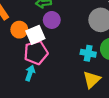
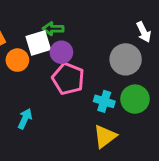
white square: (35, 35) -> (38, 43), moved
pink pentagon: (36, 53) -> (68, 79), moved, turned 30

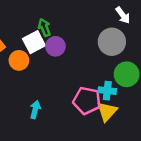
green arrow: (53, 29) -> (44, 27), turned 78
pink pentagon: (68, 79) -> (87, 101), moved
cyan cross: (104, 101) -> (107, 91), moved

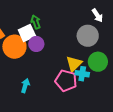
purple circle: (55, 46) -> (36, 44), moved
orange circle: (19, 60) -> (14, 47), size x1.5
yellow triangle: (107, 111) -> (74, 64), moved

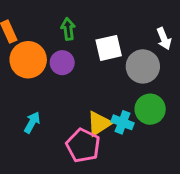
white square: (27, 33) -> (109, 48), moved
yellow triangle: (74, 64) -> (99, 123), moved
pink pentagon: (66, 81) -> (83, 145), moved

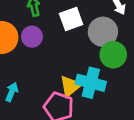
green circle: (150, 109) -> (113, 55), moved
cyan cross: (122, 122) -> (91, 83), size x1.5

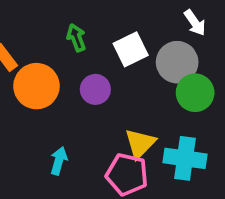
purple circle: (32, 37) -> (95, 89), moved
cyan cross: (91, 83) -> (185, 158), moved

